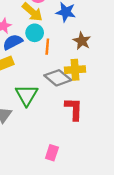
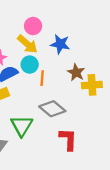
yellow cross: (75, 70) -> (92, 85), moved

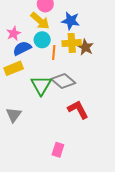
yellow cross: (92, 85) -> (72, 43), moved
green triangle: (22, 126) -> (41, 85), moved
red L-shape: (68, 139) -> (78, 110), turned -30

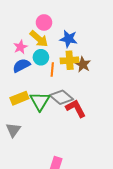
pink star: (14, 33) -> (20, 47), moved
yellow rectangle: (14, 68) -> (19, 98), moved
red L-shape: (78, 110) -> (76, 108), moved

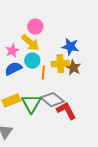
blue star: (69, 39) -> (70, 47), moved

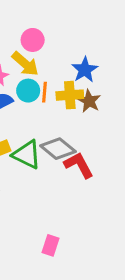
blue star: (70, 47) -> (85, 70), turned 30
orange line: (43, 73) -> (45, 92), moved
green triangle: (31, 104) -> (27, 155), turned -35

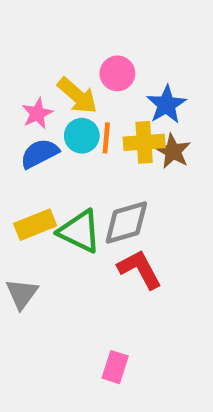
pink circle: (33, 40) -> (117, 73), moved
gray diamond: (58, 149) -> (126, 222), turned -56
red L-shape: (79, 165) -> (140, 269), moved

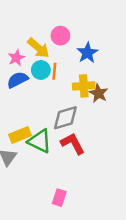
yellow cross: (144, 142) -> (84, 86), moved
brown star: (173, 151) -> (98, 93), moved
yellow rectangle: (35, 225) -> (20, 135), moved
green triangle: (80, 231) -> (40, 141), moved

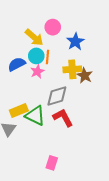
pink star: (16, 58) -> (37, 71), moved

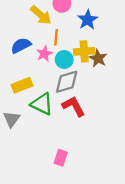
cyan circle: (36, 56) -> (64, 60), moved
yellow rectangle: (19, 110) -> (22, 85), moved

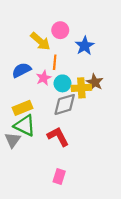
yellow cross: (84, 51) -> (81, 88), moved
green triangle: (42, 104) -> (25, 126), moved
red L-shape: (74, 106) -> (58, 137), moved

